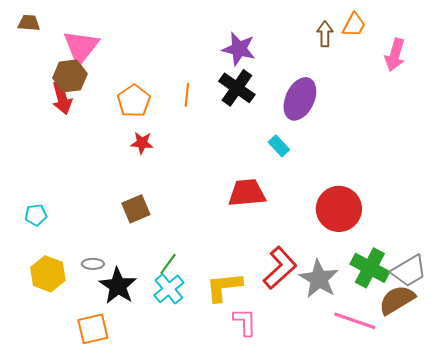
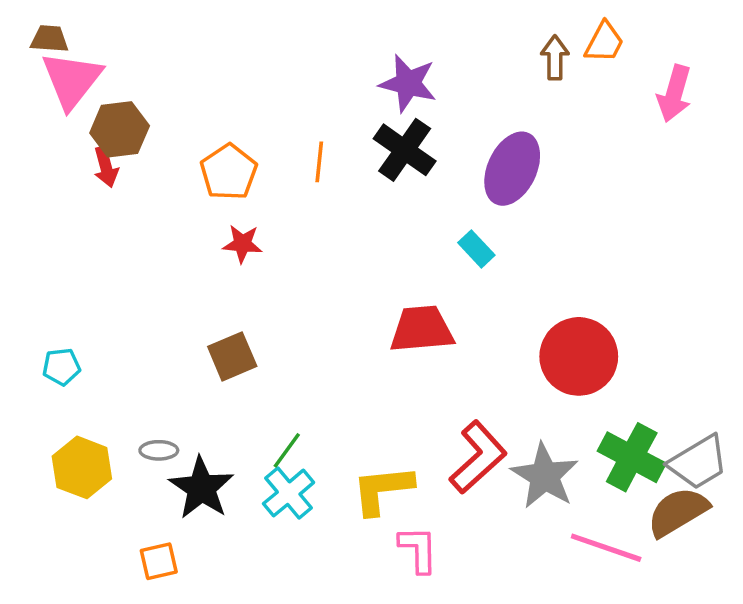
pink triangle: (81, 47) -> (72, 80), moved
red arrow: (62, 98) -> (106, 167), size x0.7
orange square: (93, 329) -> (159, 561), size x0.7

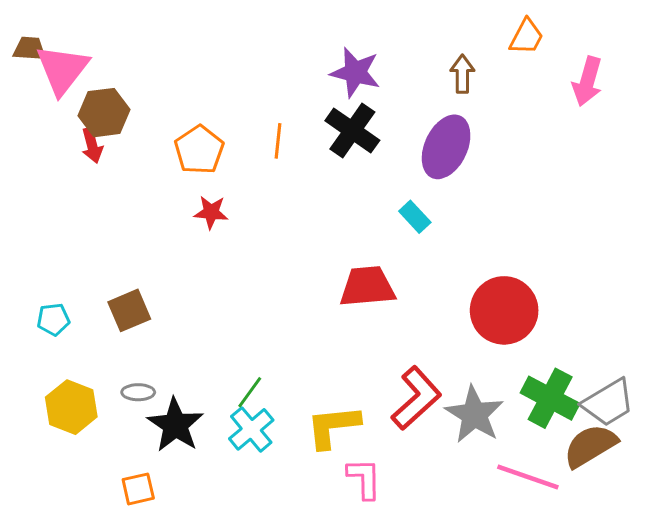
brown trapezoid: (50, 39) -> (30, 49), moved
brown arrow: (555, 58) -> (462, 74), moved
brown square: (232, 356) -> (129, 310), moved

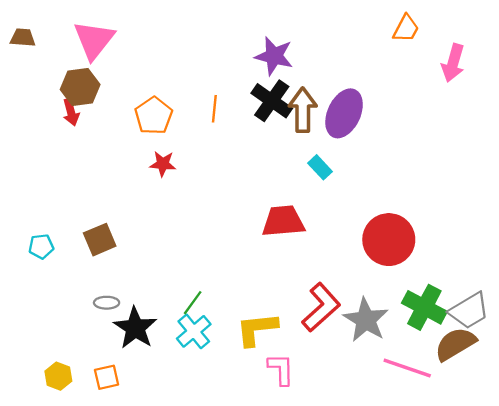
pink triangle: (62, 69) -> (94, 40), moved
brown arrow: (462, 74) -> (303, 110), moved, size x1.5
yellow hexagon: (71, 407) -> (58, 376), moved, size x0.7

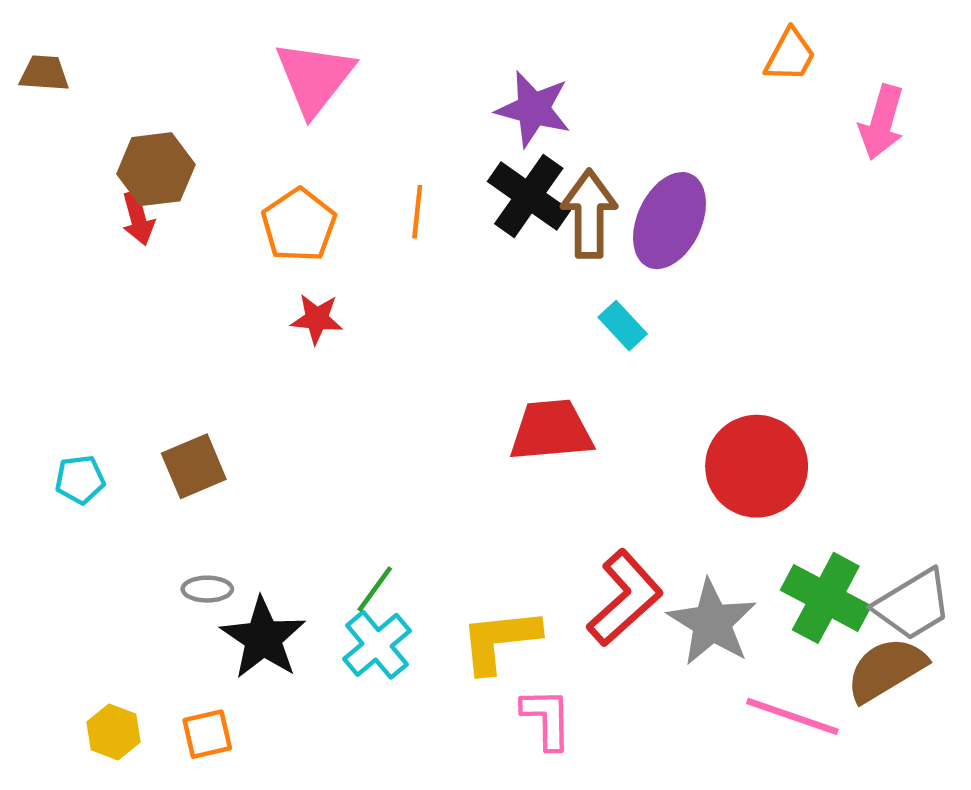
pink triangle: (94, 40) -> (314, 78), moved

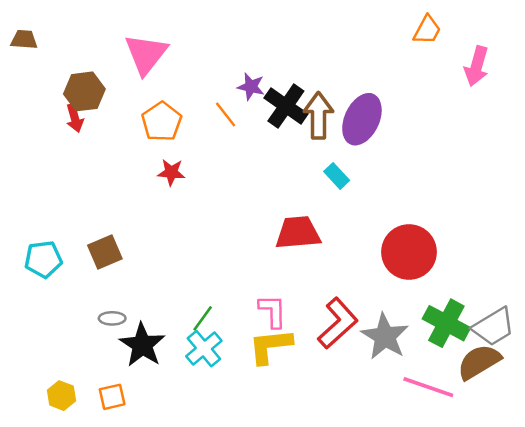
pink triangle: (314, 78) -> (146, 54), moved
purple star: (533, 109) -> (251, 87), moved, size x0.7
orange line: (417, 212) -> (226, 114), turned -44
cyan pentagon: (80, 480) -> (43, 259), size x1.4
pink L-shape: (547, 719) -> (273, 311), moved

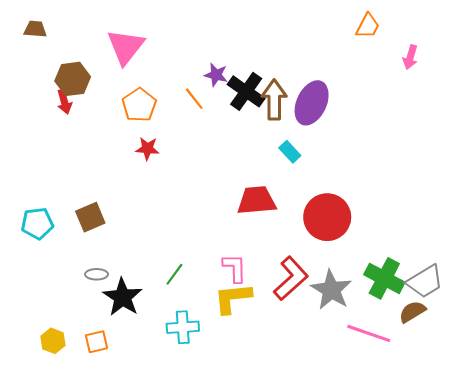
brown trapezoid: (24, 40) -> (35, 29), moved
pink arrow: (477, 66) -> (410, 57), size x0.7
red circle: (409, 252) -> (327, 217), moved
cyan cross: (204, 349) -> (183, 327), moved, turned 36
brown semicircle: (479, 362) -> (412, 312), size x0.7

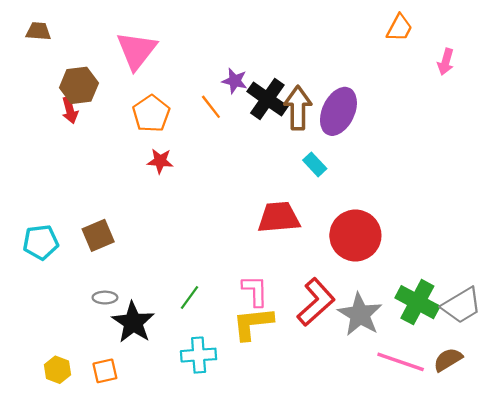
brown semicircle: (412, 312) -> (448, 360), moved

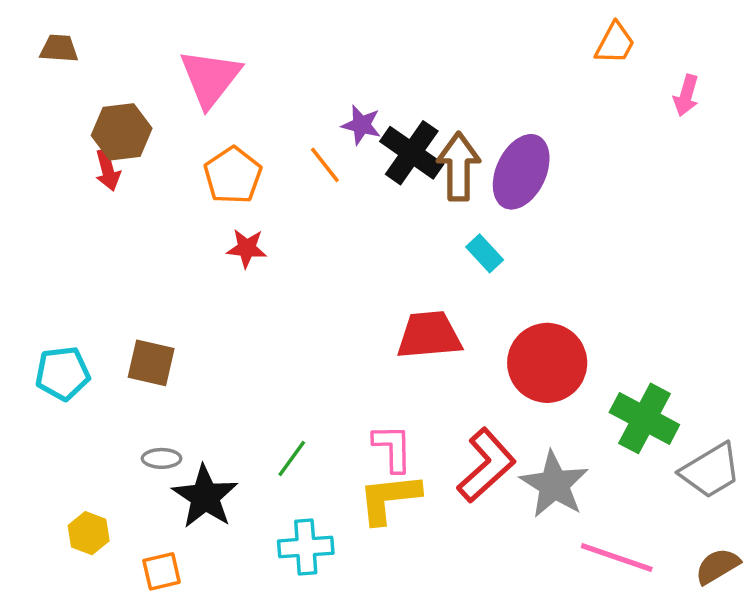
brown square: (98, 235) -> (151, 363), turned 36
green cross: (417, 302) -> (644, 418), moved
brown semicircle: (448, 360) -> (717, 566), moved
yellow hexagon: (58, 370) -> (89, 533), moved

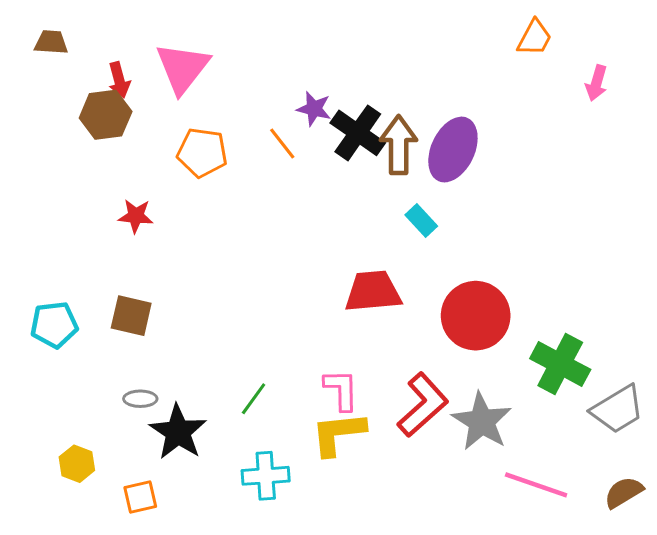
red arrow: (108, 170) -> (119, 80), moved
orange pentagon: (233, 175) -> (202, 153), turned -30
red star: (247, 248) -> (136, 216), moved

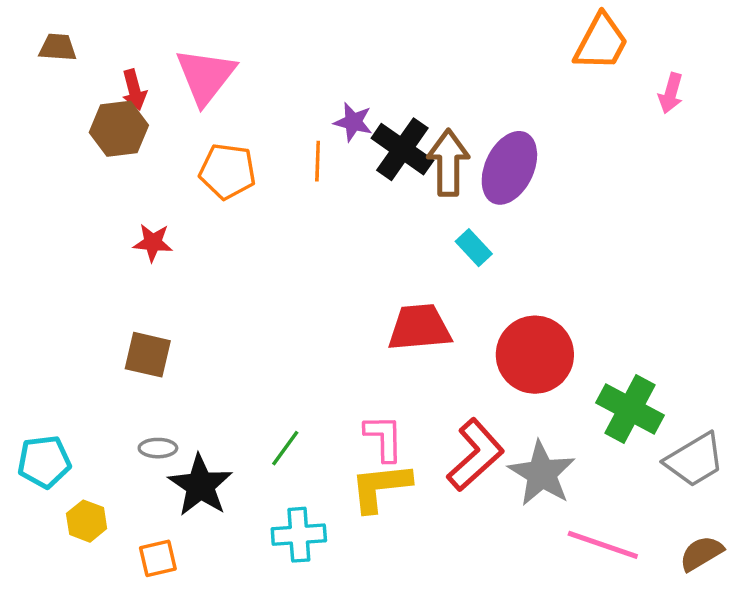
orange trapezoid: (535, 38) -> (601, 42), size x1.4
orange line: (282, 143) -> (318, 161), turned 40
cyan pentagon: (54, 325) -> (44, 462), moved

